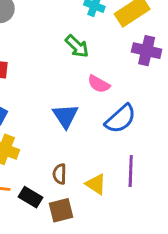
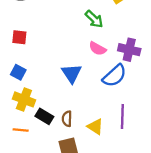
green arrow: (77, 46) -> (94, 19), moved
purple cross: (147, 51) -> (129, 50), moved
black rectangle: (31, 197) -> (44, 116), moved

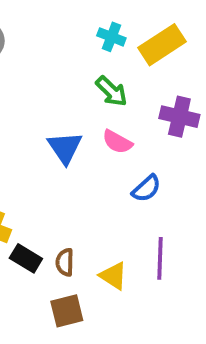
purple cross: (129, 50) -> (179, 117), moved
blue triangle: (71, 73) -> (65, 148), moved
blue semicircle: (115, 76) -> (146, 188), size x0.7

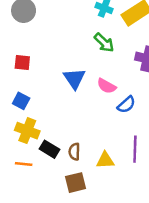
pink semicircle: (117, 142) -> (107, 86), moved
yellow triangle: (113, 276) -> (105, 160), turned -36

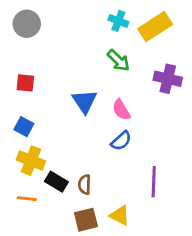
pink semicircle: (107, 86) -> (121, 110), turned 30
blue semicircle: (126, 105) -> (121, 141), moved
yellow triangle: (105, 160) -> (120, 216), moved, turned 30

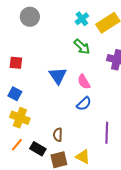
cyan cross: (118, 21) -> (82, 19), turned 32
gray circle: (27, 24) -> (30, 17), moved
black rectangle: (56, 182) -> (38, 149), moved
orange line: (27, 199) -> (17, 145), turned -56

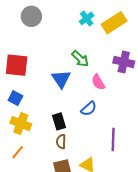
green arrow: (82, 47) -> (80, 59), moved
red square: (16, 63) -> (17, 65), size x1.6
pink semicircle: (84, 82) -> (98, 82), moved
black rectangle: (38, 149) -> (59, 121), moved, turned 42

